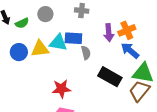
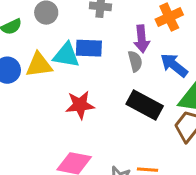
orange cross: (127, 30) -> (169, 17), moved
gray semicircle: (86, 53) -> (135, 61), moved
red star: (61, 89) -> (80, 105), moved

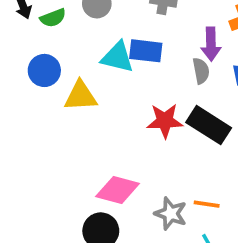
yellow triangle: (39, 65) -> (81, 96), moved
red star: (80, 105) -> (165, 121), moved

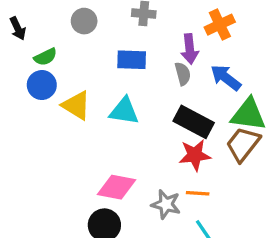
green semicircle: (53, 18) -> (45, 57), moved
cyan triangle: (117, 57) -> (124, 111), moved
yellow triangle: (81, 96) -> (76, 105), turned 40
red star: (165, 121) -> (195, 155), moved

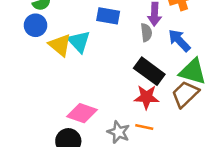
cyan triangle: (124, 111) -> (79, 41), moved, turned 30

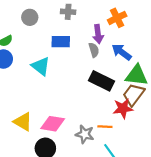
yellow triangle: (60, 45) -> (23, 122), moved
red star: (146, 97) -> (123, 108), moved

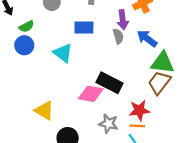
black rectangle: (101, 81) -> (109, 83), moved
red star: (123, 108) -> (139, 110), moved
pink diamond: (53, 124) -> (91, 94), moved
orange line: (105, 127) -> (137, 126), moved

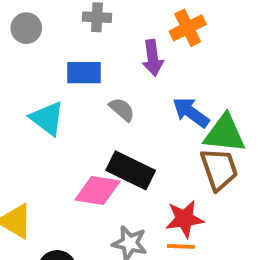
gray semicircle: (118, 36) -> (122, 109), moved, turned -32
blue arrow: (147, 38) -> (191, 112), moved
brown trapezoid: (159, 83) -> (219, 169), turned 125

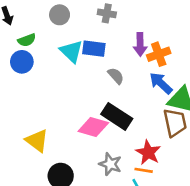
orange cross: (188, 28) -> (159, 54), moved
cyan triangle: (47, 118) -> (71, 51), moved
red star: (184, 219) -> (148, 152), turned 30

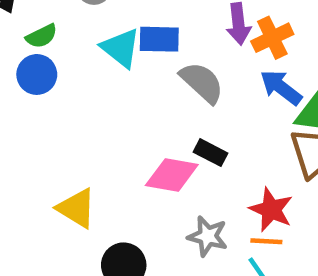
gray semicircle: (116, 76) -> (202, 82), size x1.5
black rectangle: (117, 116) -> (210, 153), size x0.6

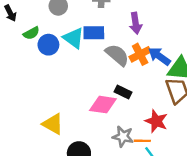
orange cross: (272, 38) -> (140, 54), moved
blue circle: (37, 74) -> (48, 45), moved
orange line: (266, 241) -> (142, 141), moved

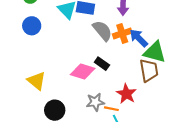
blue circle: (48, 45) -> (32, 26), moved
gray star: (123, 136) -> (95, 102), turned -30

